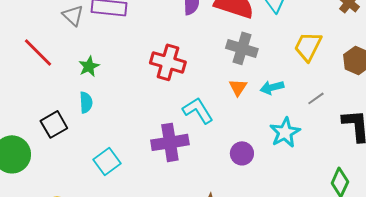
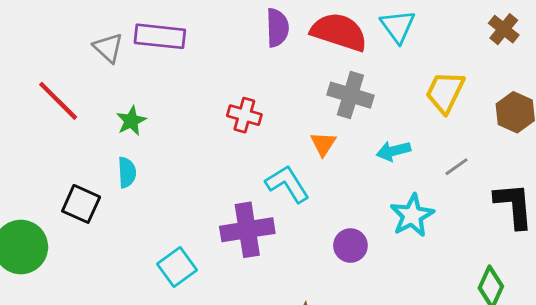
red cross: (168, 62) -> (244, 115), size x0.7
orange triangle: (238, 87) -> (323, 144), moved
black square: (54, 124) -> (81, 204), turned -36
cyan square: (107, 161) -> (177, 267), moved

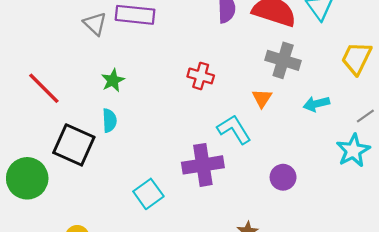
red line: (58, 101) -> (44, 88), moved
black square: (81, 204) -> (74, 145), size x1.4
cyan star: (412, 215) -> (353, 151), moved

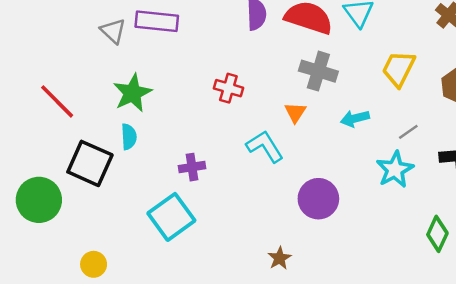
green star: (113, 80) -> (132, 93), size x1.5
purple cross: (203, 165) -> (192, 167), moved, size x0.6
purple circle: (283, 177) -> (318, 199), size x1.4
cyan square: (148, 194) -> (171, 217), size x1.4

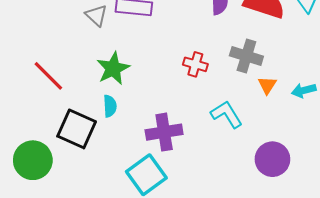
gray cross: (318, 71) -> (246, 56), moved
orange triangle: (295, 112) -> (267, 85), moved
purple cross: (192, 167) -> (164, 132), size x1.6

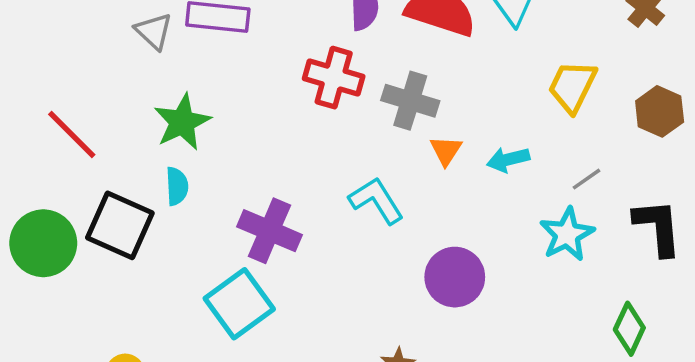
red cross: (195, 64) -> (334, 78), moved, size x1.4
purple cross: (164, 132) -> (269, 231), turned 32
green circle: (33, 160) -> (43, 243), moved

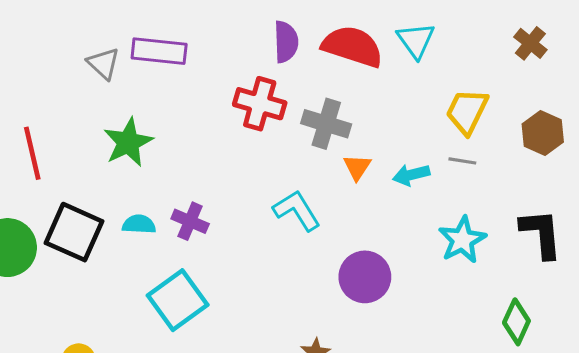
red line: (72, 135) -> (32, 153), turned 32
gray line: (587, 179) -> (462, 161), moved, turned 44
cyan semicircle: (177, 186) -> (139, 224), moved, turned -84
purple cross: (269, 231) -> (190, 221), moved, size x0.7

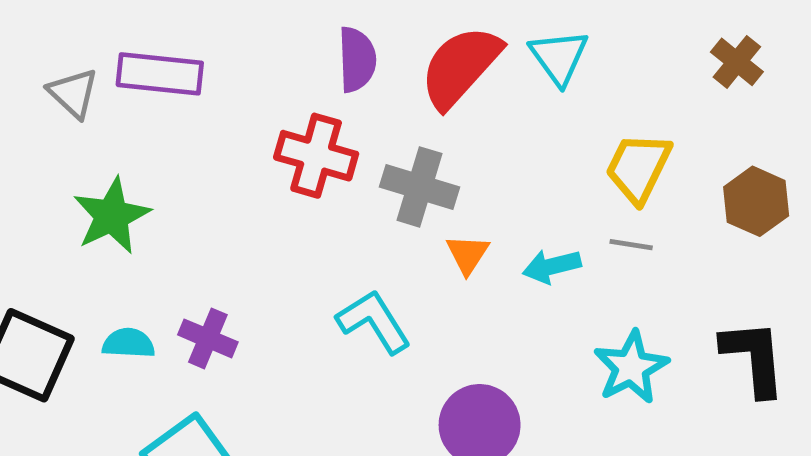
red semicircle: (352, 46) -> (460, 67), turned -66

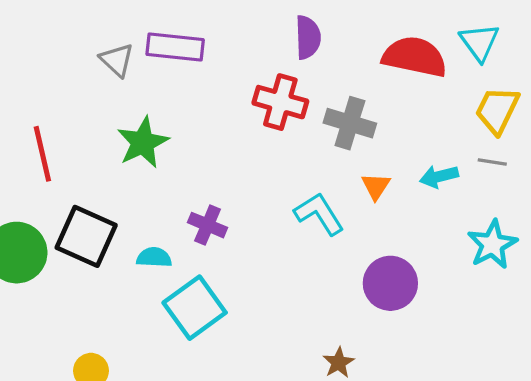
cyan triangle: (559, 57) -> (479, 42), moved
red semicircle: (460, 67) -> (415, 57), moved, turned 60
orange triangle: (468, 254) -> (376, 186), moved
cyan semicircle: (129, 343) -> (154, 257), moved

